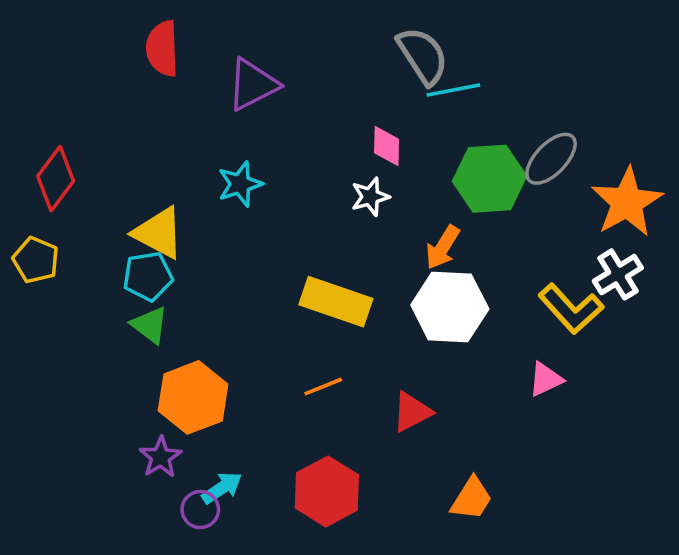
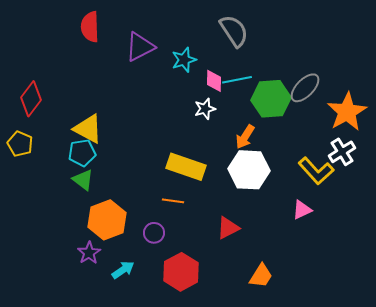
cyan line: (453, 90) -> (237, 80), moved
cyan star: (240, 184) -> (184, 60), moved
orange line: (323, 387) -> (173, 201), moved, turned 30
purple circle: (200, 510) -> (154, 233), moved

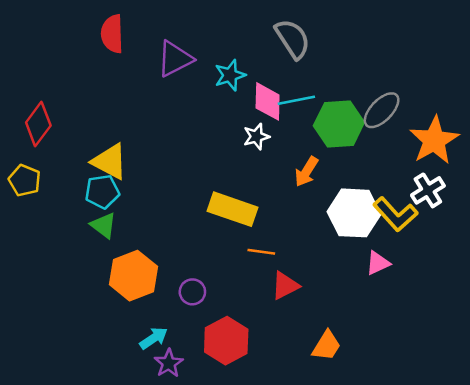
pink diamond: (214, 81) -> (268, 101), size x1.4
white hexagon: (249, 170) -> (354, 213), moved
orange line: (173, 201) -> (261, 252), moved
purple star: (89, 253) -> (169, 363), moved

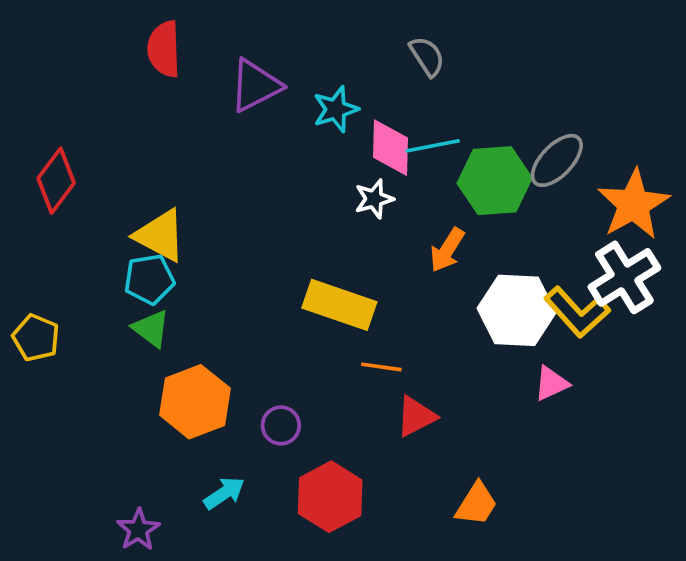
gray semicircle: (293, 39) -> (427, 56), size x0.7
yellow pentagon: (25, 180) -> (36, 338), moved
white cross: (428, 190) -> (624, 277), size x1.4
purple star: (169, 363) -> (138, 530), moved

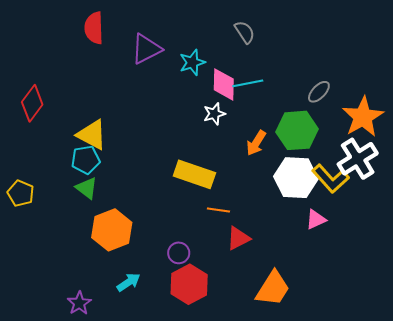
gray ellipse: (557, 160) -> (319, 92), size x0.7
green hexagon: (495, 181) -> (297, 130), moved
purple circle: (281, 425) -> (179, 253), moved
orange trapezoid: (476, 504) -> (273, 289), size x1.4

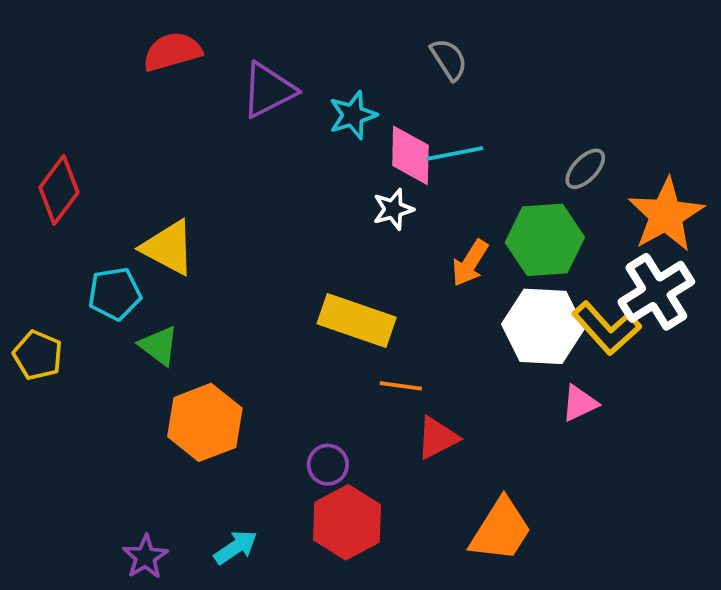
red semicircle: (94, 28) -> (172, 52), turned 76
cyan pentagon: (86, 160) -> (115, 294), moved
cyan arrow: (128, 282) -> (236, 547), moved

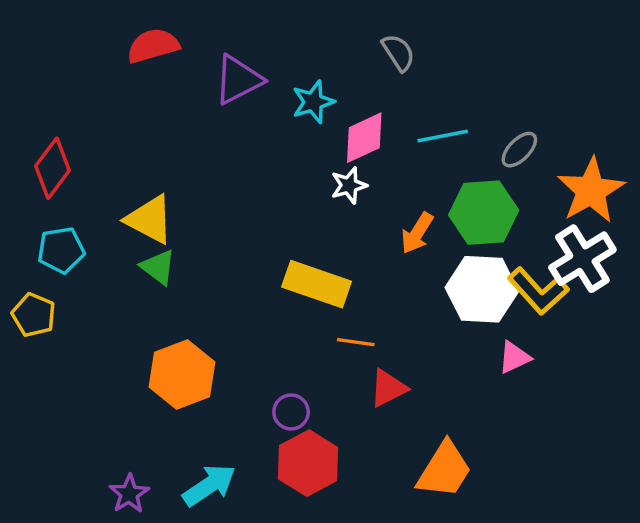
cyan line: (455, 153) -> (443, 136), moved
pink diamond: (410, 155) -> (364, 138), turned 64
cyan pentagon: (115, 294) -> (61, 250), moved
green triangle: (159, 346) -> (158, 267), moved
cyan arrow: (236, 547) -> (209, 485), size x1.4

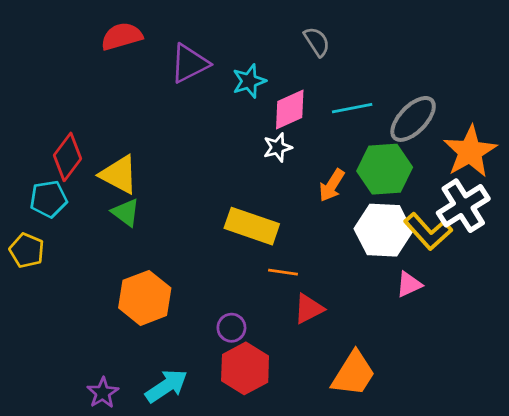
gray ellipse: (519, 150) -> (413, 119), size x1.6
red diamond: (52, 168) -> (67, 157), moved

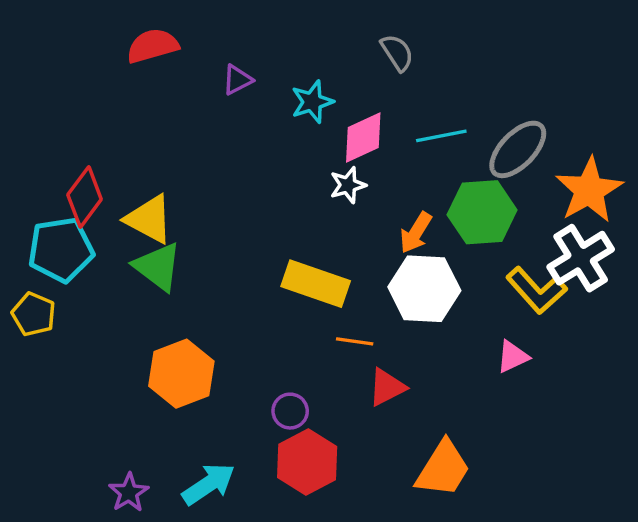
purple triangle: (189, 63) -> (237, 80), size x0.6
cyan pentagon: (48, 199) -> (61, 250), size x1.4
green triangle: (126, 212) -> (158, 267), size x1.4
white hexagon: (383, 230) -> (424, 289), moved

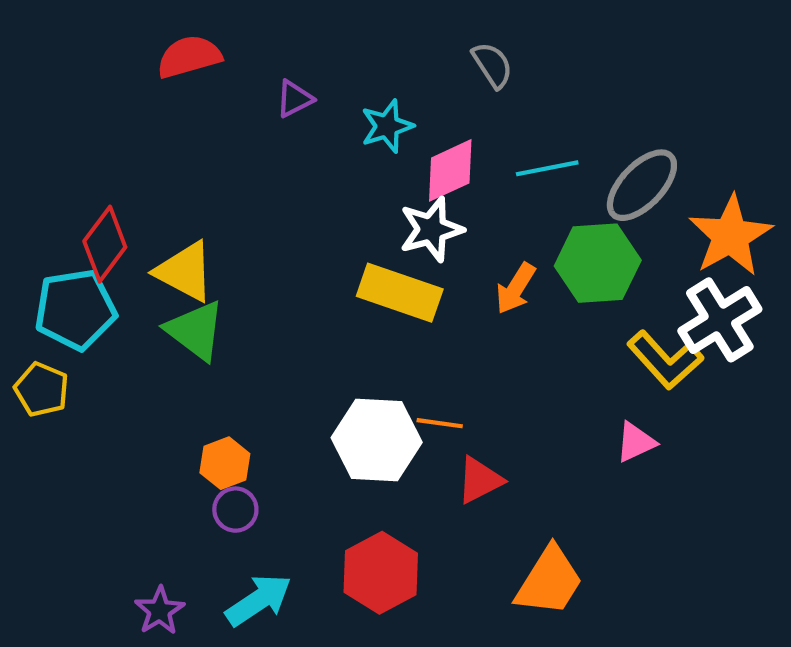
white star: (348, 185) -> (431, 229), size x1.4
yellow rectangle: (316, 284) -> (400, 293), moved
white hexagon: (424, 289) -> (377, 440), moved
orange hexagon: (181, 374) -> (225, 463), size x0.6
purple circle: (290, 411) -> (235, 510), moved

